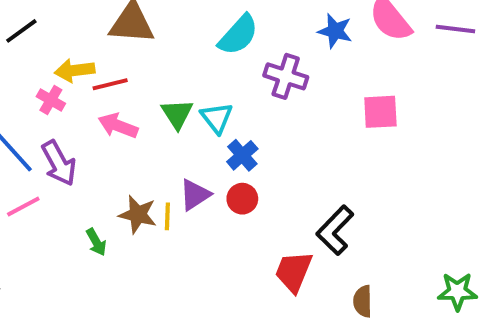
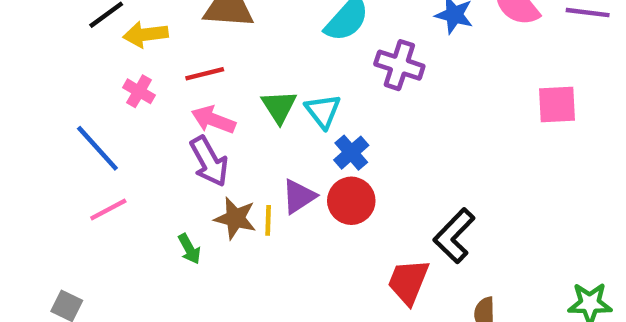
yellow arrow: (75, 70) -> (146, 34), moved
pink square: (380, 112) -> (557, 104), moved
purple arrow: (59, 163) -> (209, 161), moved
red circle: (242, 199) -> (351, 201), size x1.4

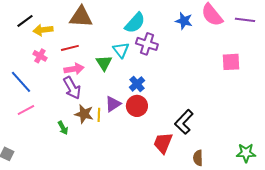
purple cross: (399, 65) -> (147, 44), moved
cyan triangle: (323, 111) -> (121, 50), moved
pink arrow: (213, 120) -> (74, 69), turned 150

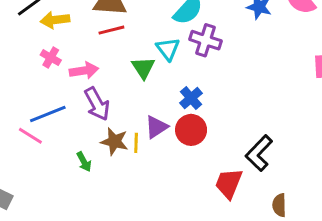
red line: (70, 48) -> (111, 30), moved
pink arrow: (74, 69) -> (84, 71), moved
blue line: (21, 82) -> (48, 114), moved, turned -70
pink line: (26, 110) -> (30, 136), turned 60

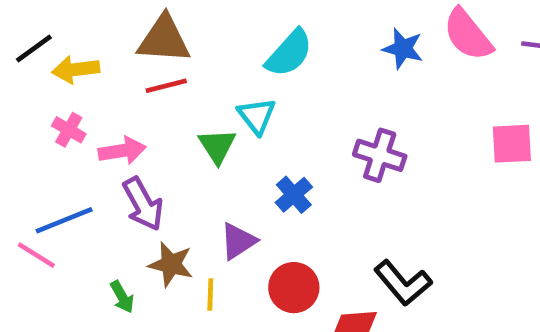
purple cross: (206, 40) -> (380, 155), moved
red circle: (191, 130) -> (294, 288), moved
yellow line: (136, 143) -> (210, 295), moved
black L-shape: (259, 153) -> (403, 283), turned -84

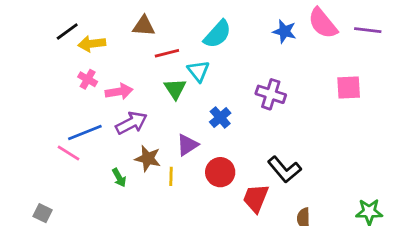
brown triangle: (164, 39) -> (144, 26), size x0.7
red line: (166, 86) -> (167, 53), moved
purple arrow: (143, 204) -> (131, 123), turned -88

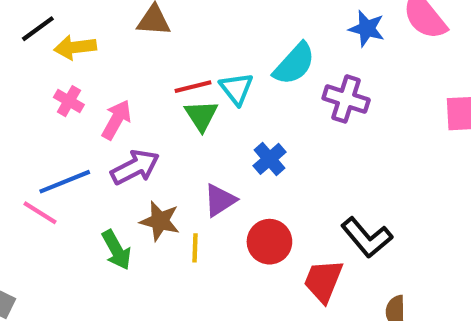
cyan semicircle: (217, 34) -> (294, 64), moved
red line: (167, 53) -> (193, 87), moved
pink arrow: (119, 92) -> (116, 120), turned -52
purple cross: (271, 94) -> (346, 99), moved
green arrow: (119, 178) -> (116, 250), size x1.4

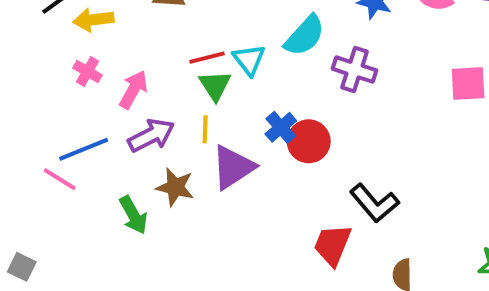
purple triangle: (220, 200) -> (233, 167), size x1.4
red circle: (269, 242) -> (309, 141), moved
yellow line: (195, 248) -> (205, 129), moved

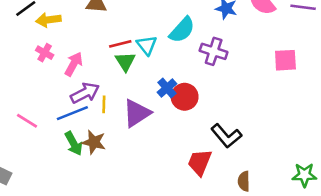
yellow line: (205, 129) -> (104, 104), moved
blue line: (84, 149) -> (72, 113), moved
brown star: (175, 187) -> (94, 142), moved

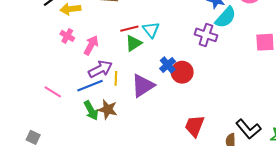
cyan semicircle: (182, 30) -> (226, 17), moved
green triangle: (125, 61) -> (133, 43), turned 30
black L-shape: (226, 136) -> (248, 129), moved

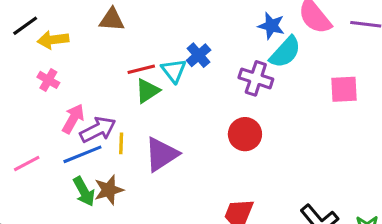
pink arrow: (91, 45) -> (73, 119), moved
blue cross: (168, 65) -> (199, 55), moved
red circle: (182, 72) -> (245, 134), moved
pink line: (53, 92) -> (27, 164), turned -60
brown star: (108, 109) -> (109, 190), turned -30

